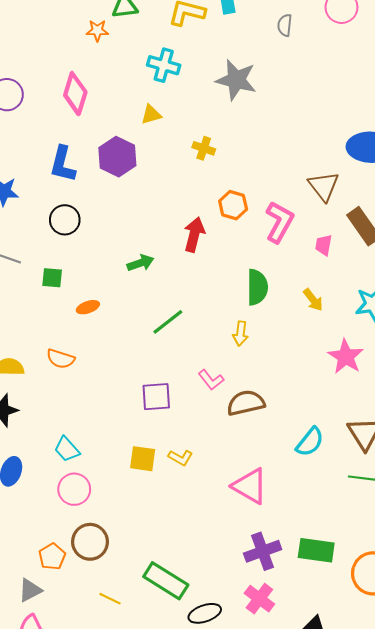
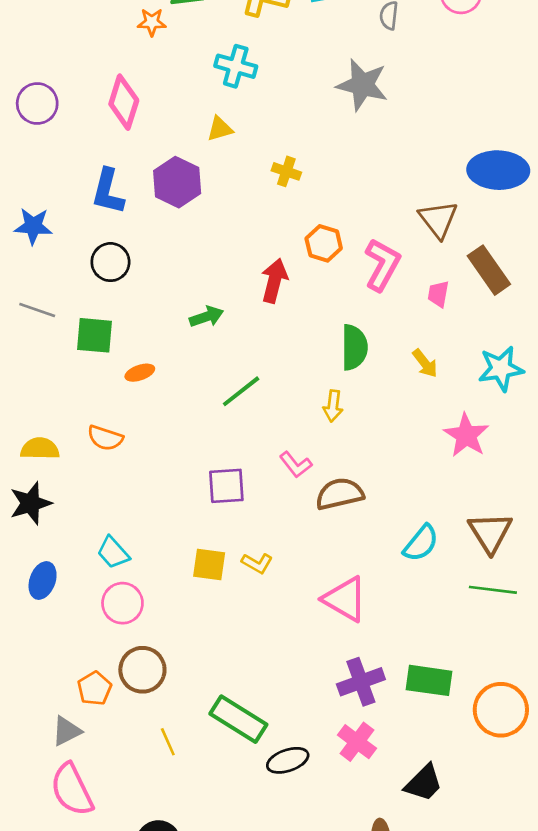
gray star: (236, 80) -> (362, 85), moved
green square: (52, 278) -> (94, 335), size x1.4
yellow line: (110, 599) -> (168, 742), turned 40

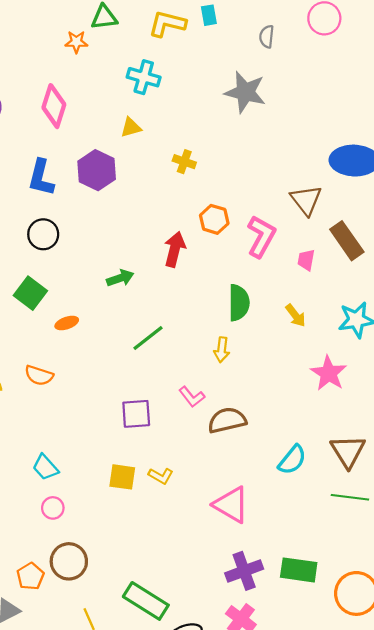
green square: (94, 335) -> (30, 293), turned 32
pink circle: (122, 603) -> (53, 508), size x0.7

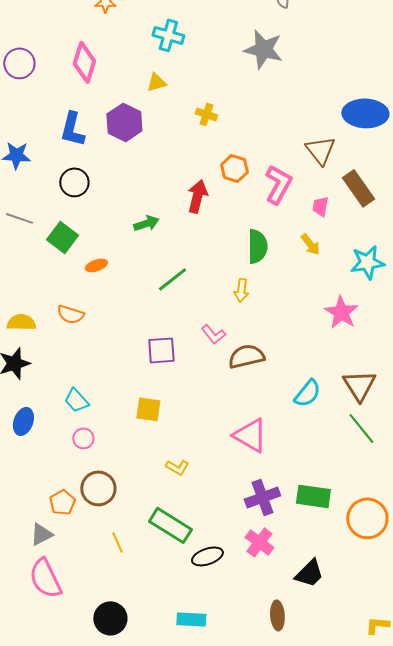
yellow arrow: (295, 316) -> (310, 244), moved
yellow L-shape: (161, 476) -> (177, 467), moved
green line: (350, 497) -> (361, 428), turned 44

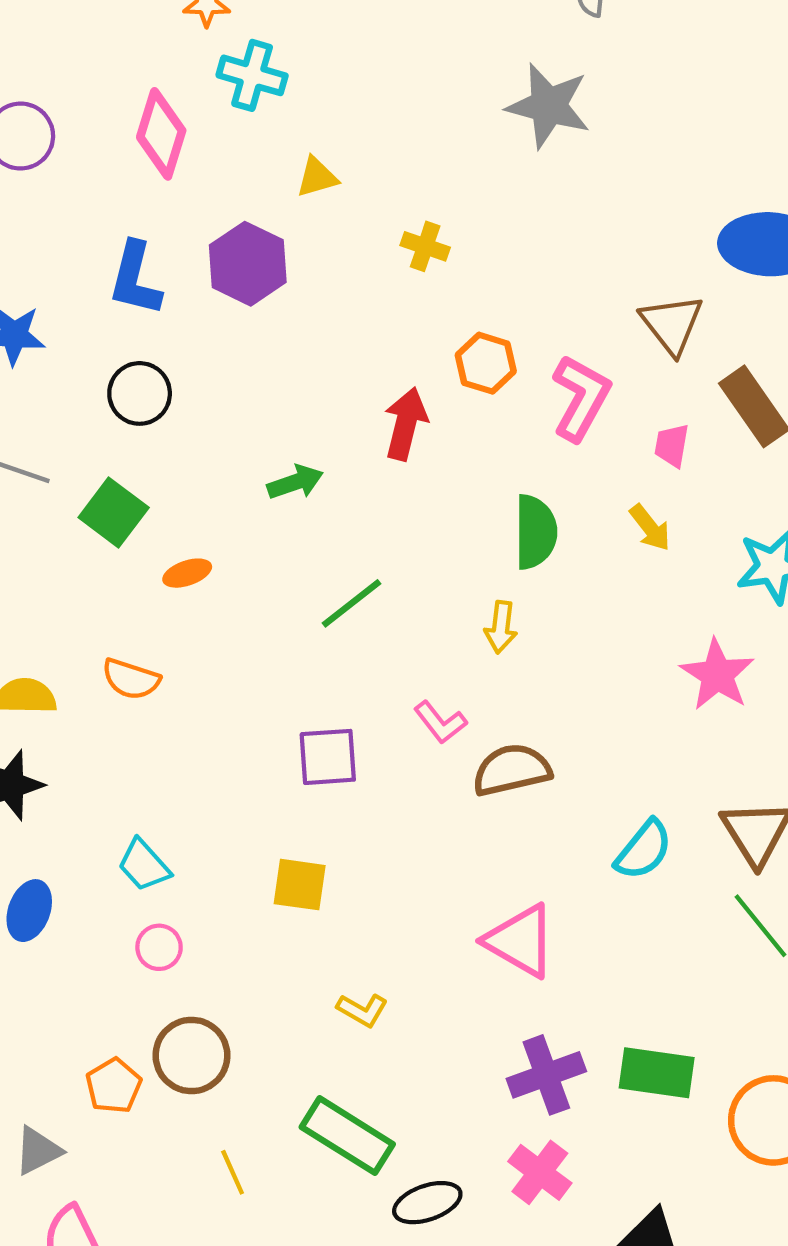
cyan cross: (168, 35) -> (252, 75), moved
gray triangle: (41, 534) -> (38, 1151), moved

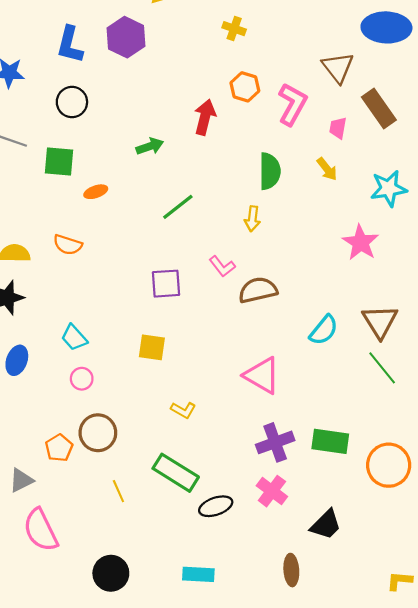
yellow cross: (425, 246) -> (234, 29), moved
green square: (114, 512) -> (59, 161), turned -32

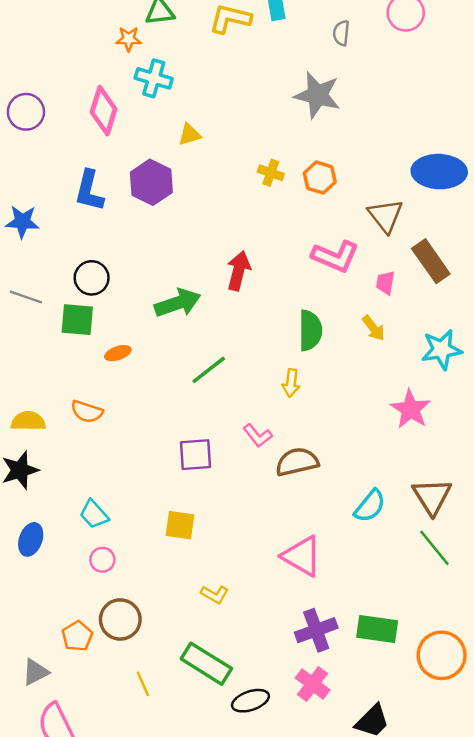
orange hexagon: (245, 87) -> (320, 178), moved
black circle: (72, 102) -> (92, 278), moved
pink L-shape: (292, 104) -> (335, 256), turned 84
green arrow: (150, 146) -> (178, 303), size x1.5

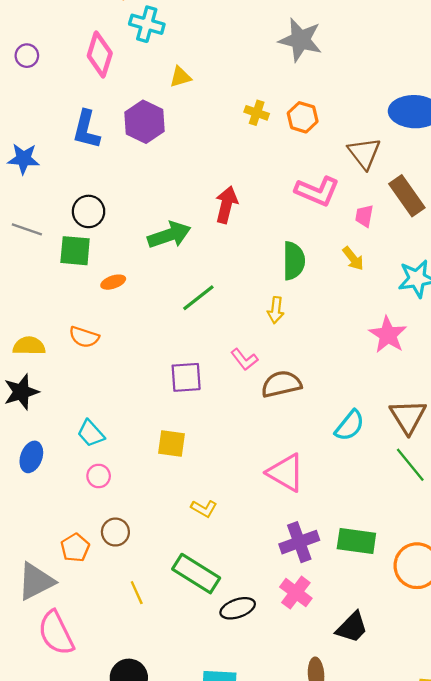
purple circle: (26, 112) -> (27, 56), size x0.7
brown circle: (120, 619) -> (115, 532), size x0.7
gray triangle: (35, 672) -> (36, 581), size x1.5

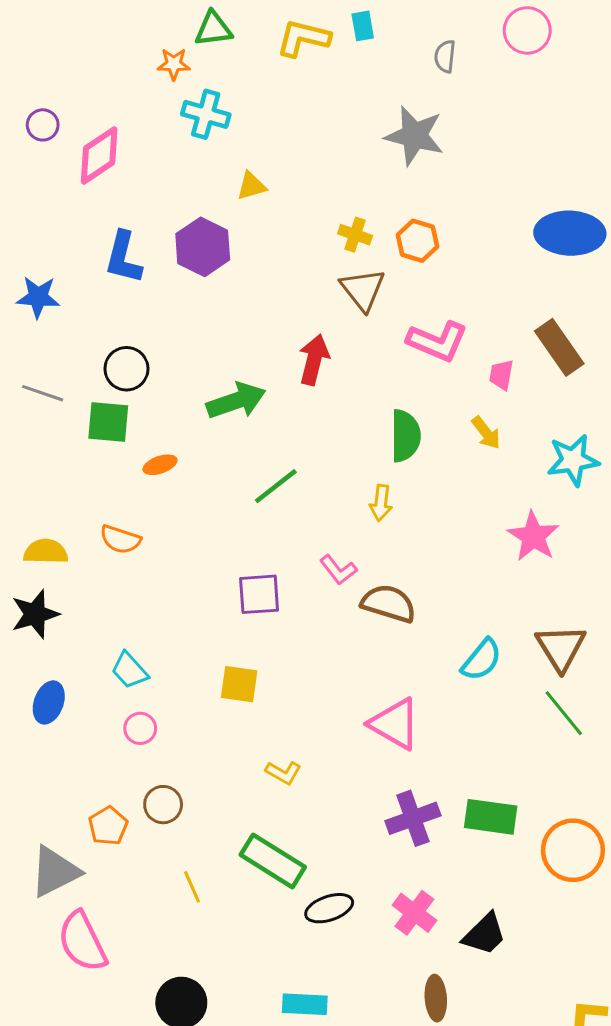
pink diamond: (100, 54) -> (99, 155), moved, turned 39
purple circle: (27, 56) -> (43, 125), moved
brown triangle: (364, 153) -> (363, 290), moved
brown semicircle: (281, 384) -> (389, 603), turned 30
pink cross: (296, 593) -> (414, 913), moved

